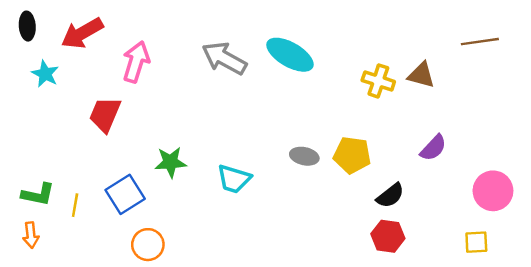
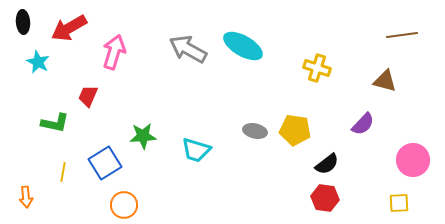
brown triangle: (421, 75) -> (385, 81), moved
red trapezoid: (105, 114) -> (88, 96), size x0.7
green L-shape: (38, 194) -> (55, 123), moved

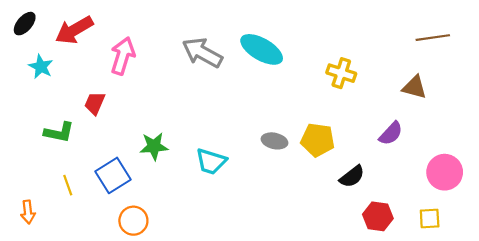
black ellipse: (23, 22) -> (25, 24), turned 45
yellow line: (63, 172) -> (68, 185), turned -30
red hexagon: (325, 198) -> (378, 216), moved

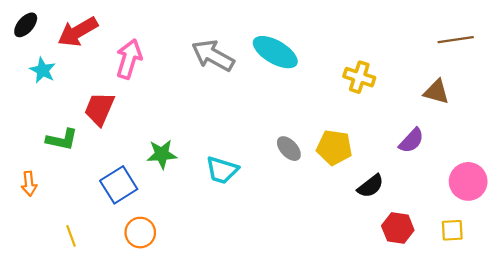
red trapezoid: (95, 103) -> (99, 109), size x1.4
gray ellipse: (274, 141) -> (289, 149), turned 35
yellow line: (68, 185) -> (71, 236), moved
orange arrow: (28, 212) -> (29, 184), moved

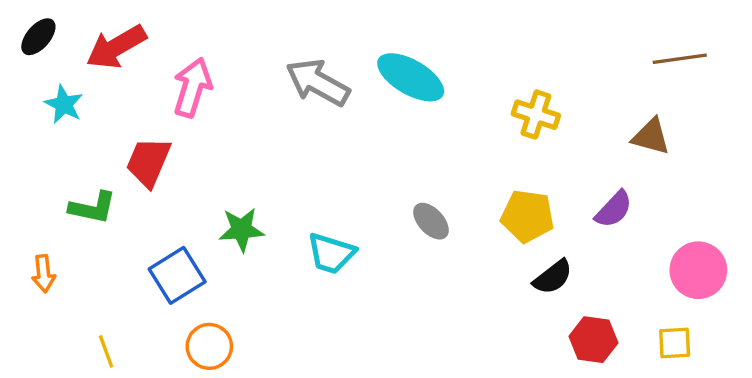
yellow pentagon: (334, 147) -> (527, 216), moved

